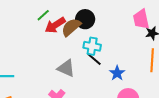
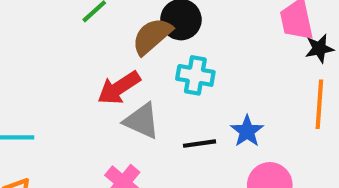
red arrow: (55, 25) -> (119, 88), moved
black line: (94, 59) -> (200, 144), moved, turned -49

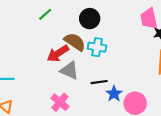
brown semicircle: (152, 36) -> (75, 42), moved, turned 75
blue star: (247, 131) -> (114, 94), moved

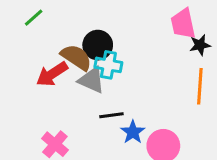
black circle: (90, 19) -> (98, 45), moved
gray triangle: (70, 70) -> (92, 80), moved

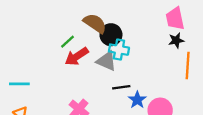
green line: (34, 18) -> (67, 42), moved
black star: (200, 45) -> (176, 40), moved
brown semicircle: (76, 57) -> (95, 23), moved

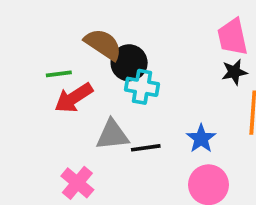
green line: (67, 42) -> (59, 74), turned 35
gray triangle: (106, 61) -> (112, 135), moved, turned -30
blue star: (137, 100) -> (201, 139), moved

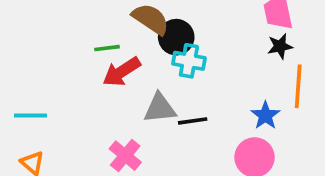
blue star: (201, 139) -> (265, 115), moved

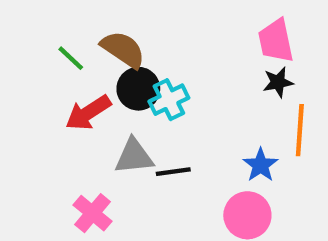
black circle: (176, 37) -> (138, 89), moved
green line: (107, 48) -> (71, 58), moved, turned 50
cyan cross: (189, 61) -> (169, 100), turned -36

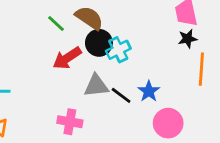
blue star: (261, 165) -> (149, 91), moved
black line: (173, 172) -> (121, 95), turned 45
pink cross: (93, 213) -> (70, 122), turned -30

